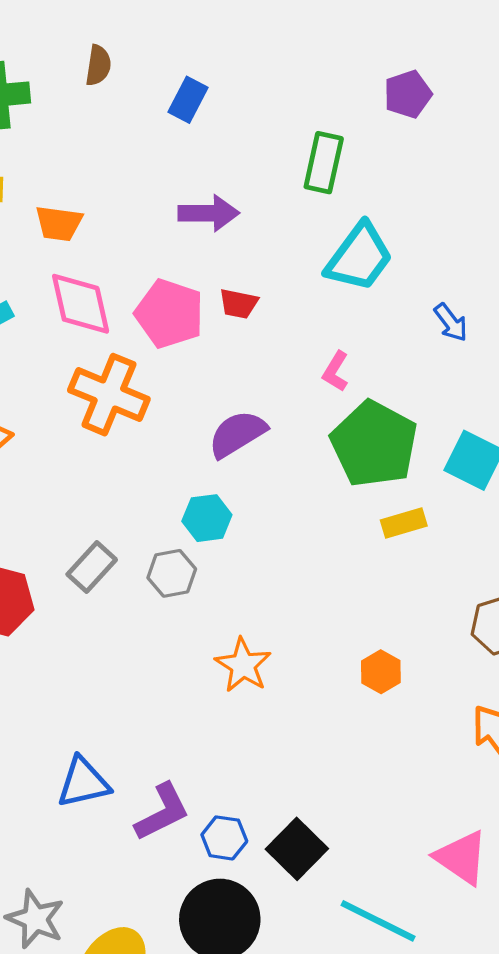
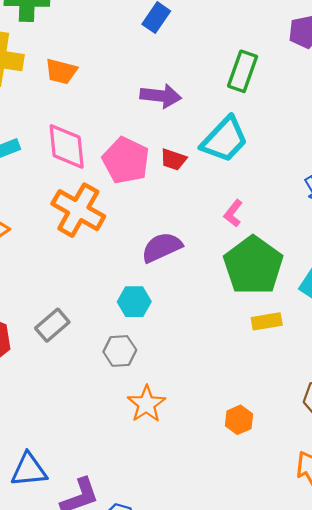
orange trapezoid: (59, 223) -> (61, 71), moved
cyan trapezoid: (359, 257) -> (225, 140), moved
gray hexagon: (172, 573) -> (120, 351), moved

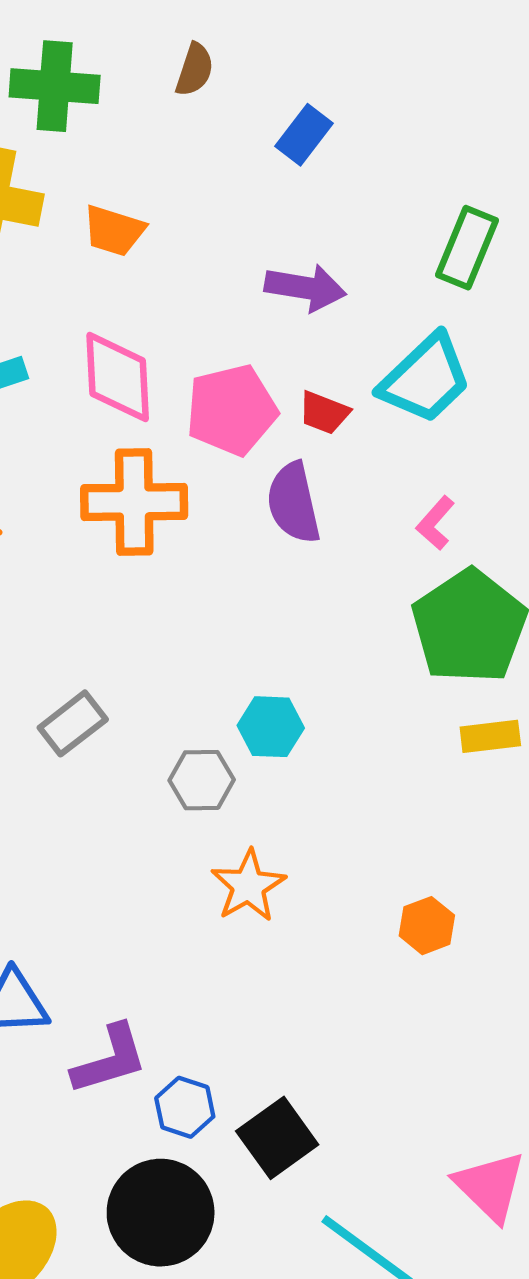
pink pentagon: (126, 160) -> (232, 410), turned 30
orange cross: (78, 210) -> (134, 502), turned -33
purple semicircle: (162, 247) -> (293, 503), moved, turned -81
cyan hexagon: (134, 302) -> (271, 727), moved

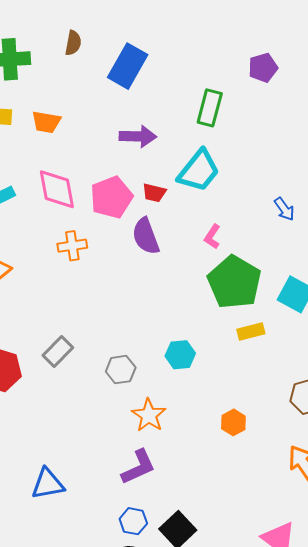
blue rectangle: (304, 135) -> (128, 66), size x1.6
orange cross: (134, 502) -> (72, 246), size x0.6
cyan hexagon: (271, 727) -> (180, 355), moved
purple L-shape: (110, 1059) -> (138, 467), moved

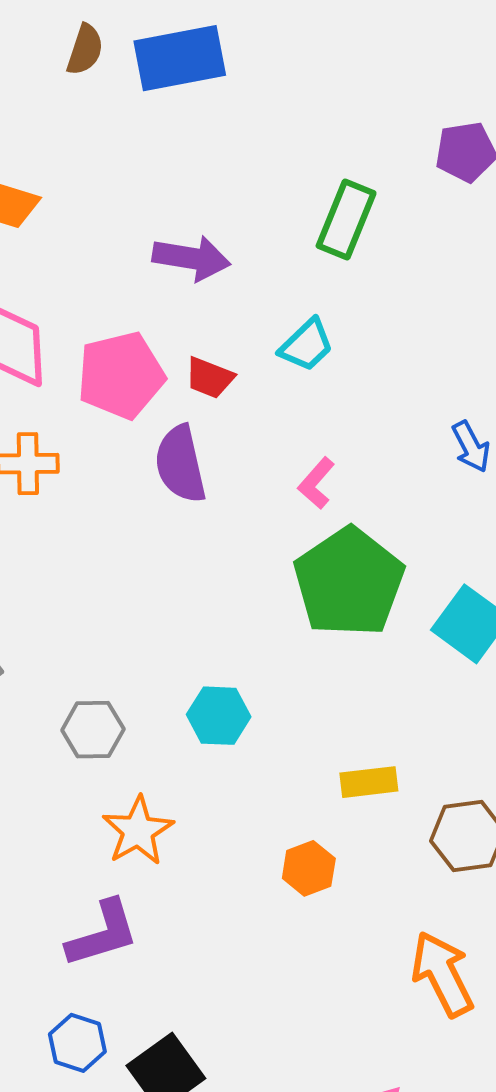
blue rectangle: (128, 66) -> (180, 58), moved, turned 42
cyan trapezoid: (199, 171) -> (307, 345), size x0.6
yellow rectangle: (251, 331) -> (369, 782), moved

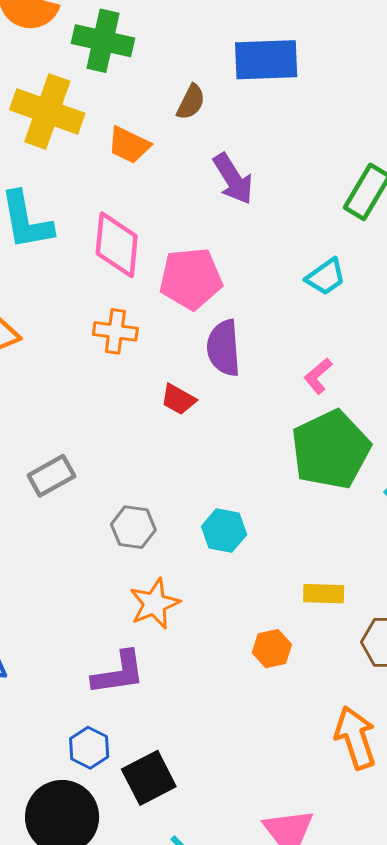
brown semicircle: (85, 50) -> (191, 102), moved
purple arrow: (191, 258) -> (233, 179), moved, turned 40
red trapezoid: (210, 378) -> (178, 399), moved

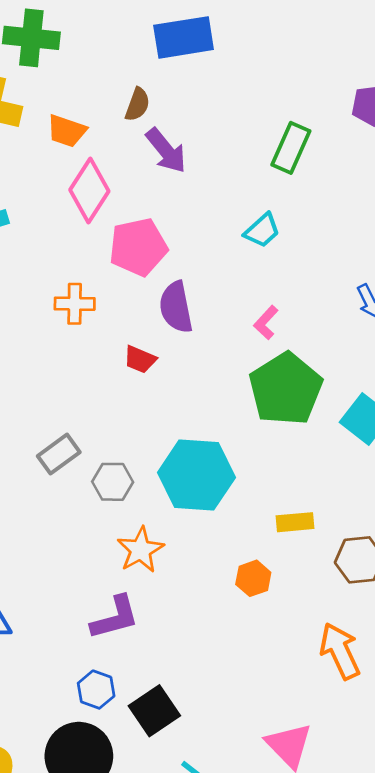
brown semicircle: (191, 102) -> (137, 104), moved
pink diamond: (117, 245) -> (89, 191), moved, turned 34
gray rectangle: (51, 476) -> (59, 454), moved
cyan hexagon: (224, 531) -> (196, 475), size x1.8

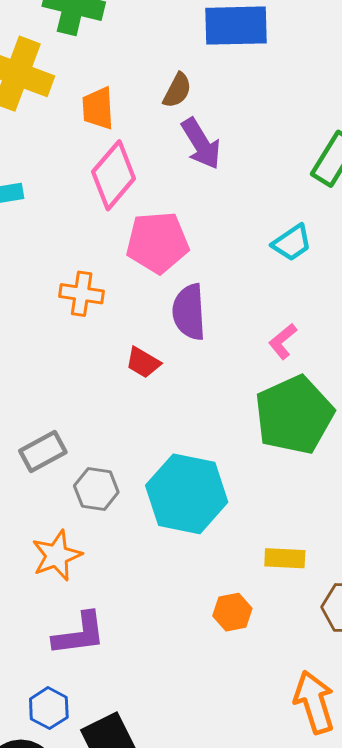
orange trapezoid: (67, 131) -> (98, 108), turned 60
orange star: (141, 550) -> (57, 556), moved

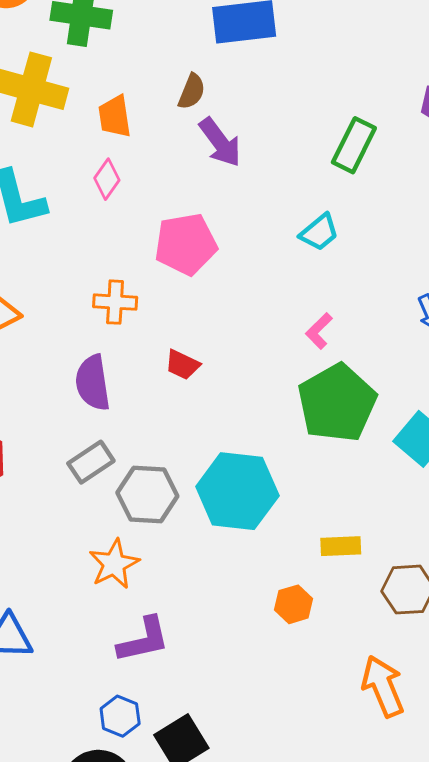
pink diamond: (114, 175) -> (107, 179), moved, size x0.6
purple semicircle: (189, 312) -> (93, 383), moved
gray hexagon: (96, 489) -> (147, 494), size x1.4

